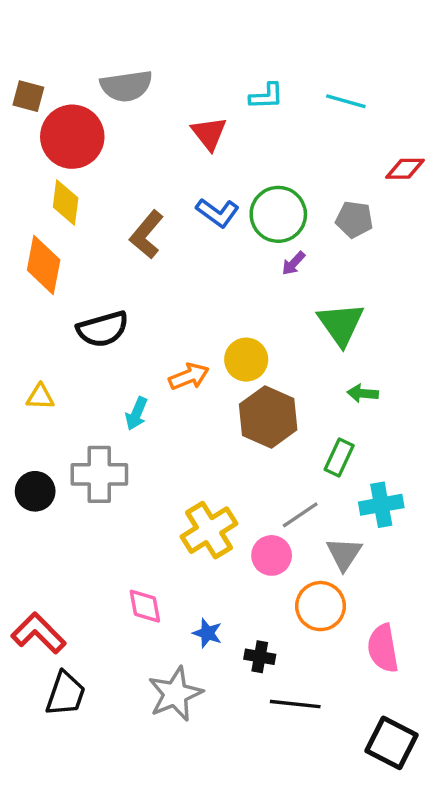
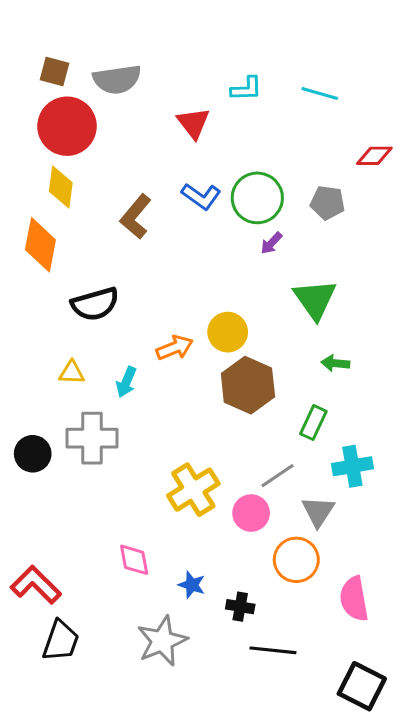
brown square: (28, 96) -> (55, 72), moved
yellow triangle: (40, 397) -> (72, 373), moved

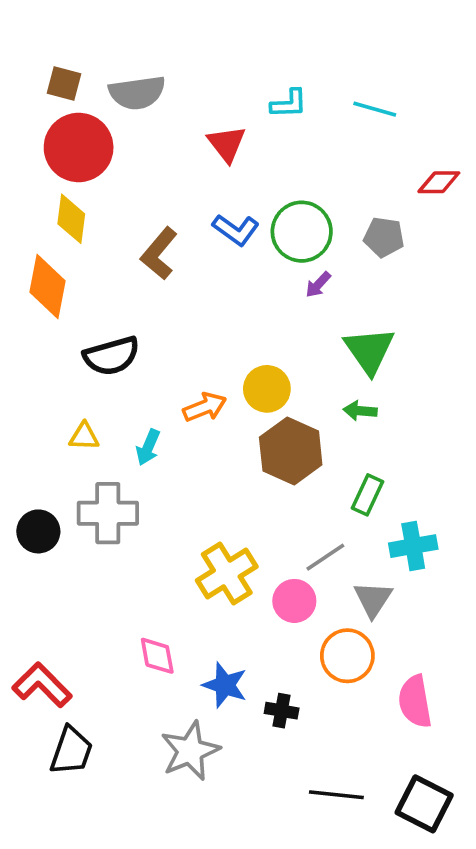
green arrow: (335, 363) -> (360, 411), moved
blue star: (192, 585) -> (225, 685), size x1.4
black line: (273, 650) -> (336, 795), moved

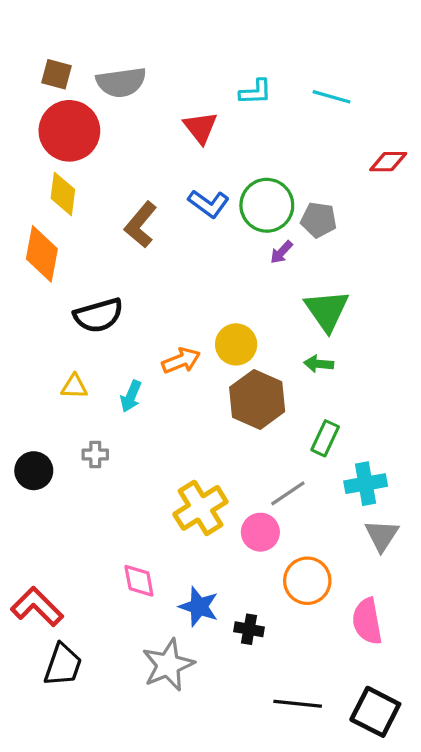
gray pentagon: (384, 237) -> (319, 220), moved
gray cross: (108, 513) -> (95, 454), size x0.5
gray triangle: (373, 599) -> (382, 535), moved

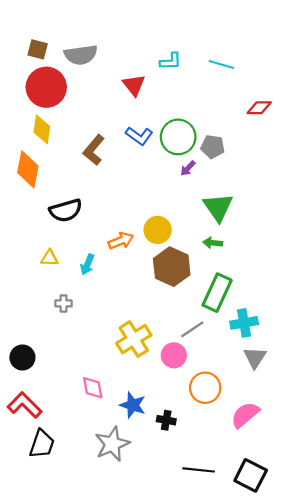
green rectangle: (325, 438) -> (217, 293), size x1.6
black circle: (34, 471) -> (22, 357), moved
pink semicircle: (367, 621) -> (245, 415), turned 60

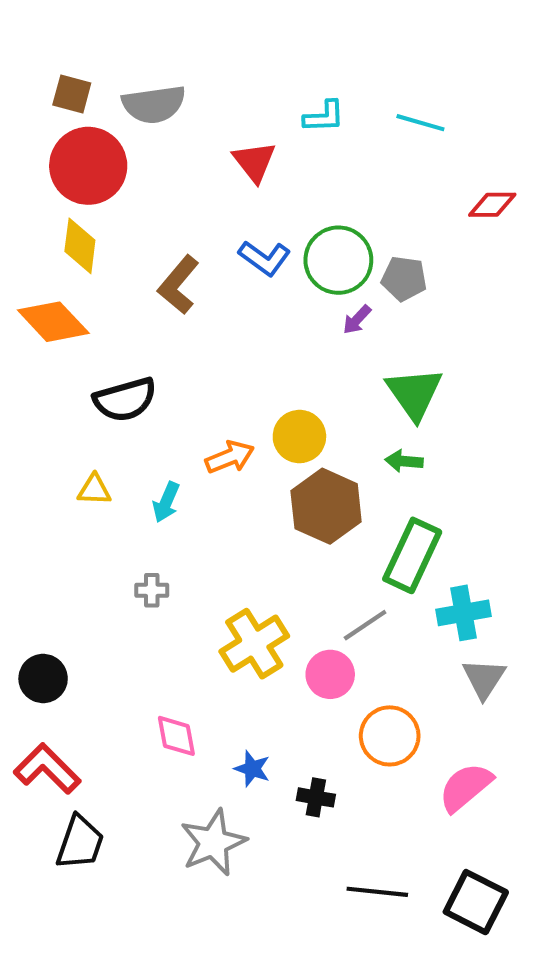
orange diamond: (28, 169) -> (53, 322), turned -54
gray cross: (64, 303) -> (152, 590), moved
blue star: (133, 405) -> (252, 769), size x0.7

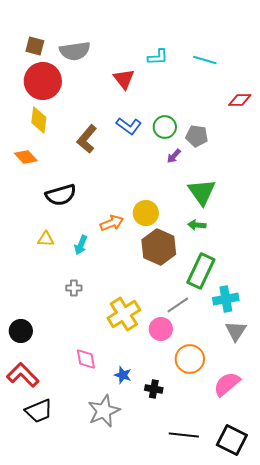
green circle: (338, 260) -> (165, 127), size x0.7
orange diamond: (53, 322) -> (26, 157), size x0.7
black trapezoid: (80, 843) -> (39, 411), turned 48

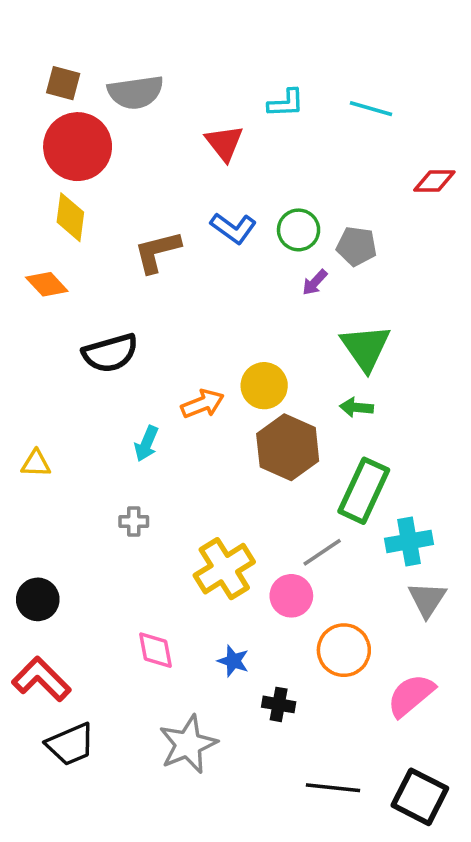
brown L-shape: (87, 139) -> (157, 252), turned 36
yellow triangle: (46, 239) -> (36, 464), moved
blue star: (123, 375) -> (233, 661), moved

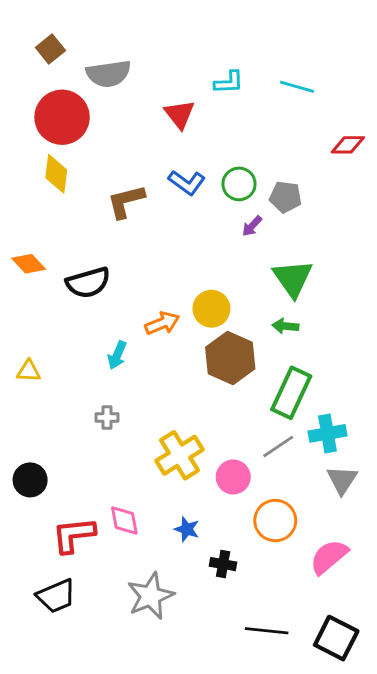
brown square: (63, 83) -> (50, 49), moved, turned 36
orange diamond: (47, 284) -> (29, 264), moved
gray line: (322, 552) -> (278, 447), moved
red L-shape: (41, 679) -> (74, 535), moved, turned -51

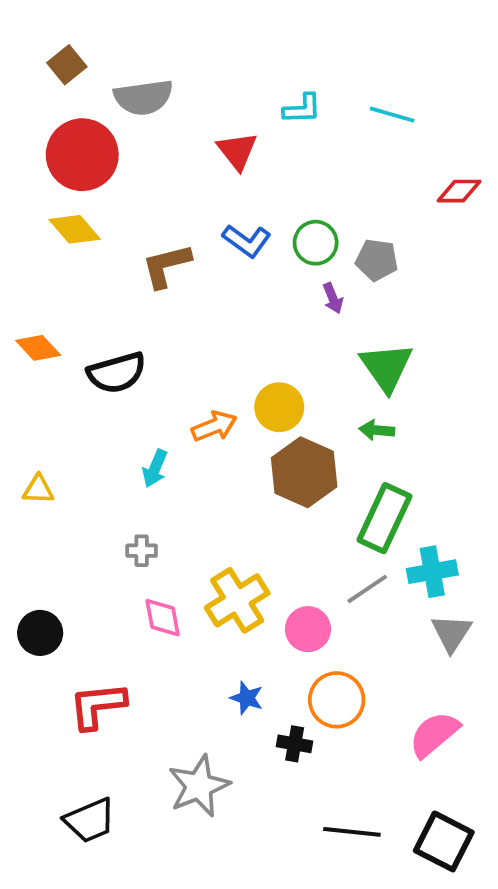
yellow diamond: (56, 174) -> (75, 229), turned -48
purple arrow: (252, 226) -> (333, 298), turned -65
pink diamond: (124, 521) -> (163, 618), moved
orange circle: (275, 521) -> (337, 700), moved
black trapezoid: (56, 596) -> (90, 820), moved

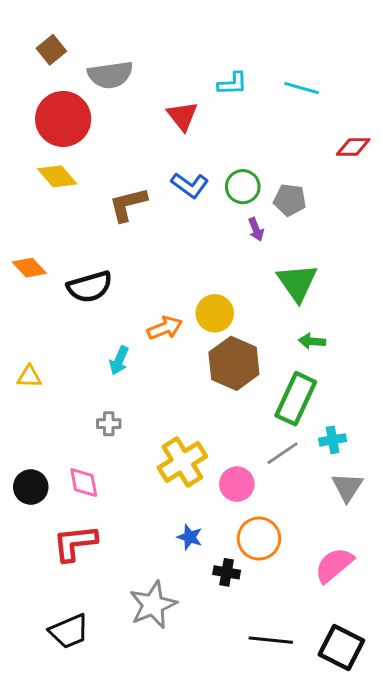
green arrow: (377, 430) -> (312, 341), moved
cyan cross: (432, 572) -> (333, 440), size x0.7
pink diamond: (163, 618) -> (84, 483), moved

